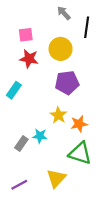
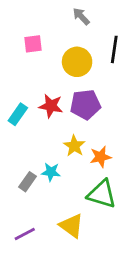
black line: (87, 27) -> (114, 49), moved
red star: (29, 59) -> (51, 106), moved
yellow triangle: (56, 178) -> (72, 226), turned -36

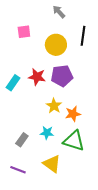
cyan star: (51, 172) -> (47, 133), moved
gray rectangle: (27, 182) -> (22, 140), moved
purple line: (25, 234) -> (18, 170), turned 49

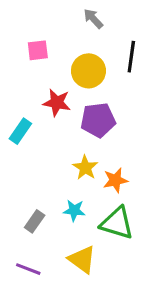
red star: (37, 77) -> (57, 103), moved

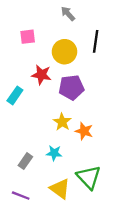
orange star: (115, 180) -> (84, 131), turned 30
green triangle: (117, 223) -> (89, 177), moved, turned 30

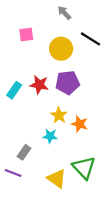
black line: (96, 41) -> (91, 39), turned -66
red star: (41, 75) -> (39, 85), moved
cyan star: (54, 153) -> (50, 136), moved
purple line: (21, 196) -> (13, 173), moved

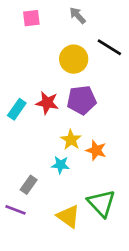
pink square: (26, 35) -> (31, 18), moved

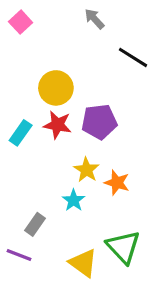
pink square: (31, 18) -> (21, 22), moved, turned -36
yellow circle: (74, 59) -> (56, 88), moved
cyan star: (60, 165) -> (74, 200), turned 30

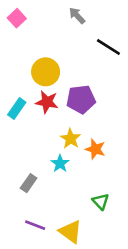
green triangle: (123, 247) -> (101, 201), size x0.6
purple line: (19, 255) -> (35, 225), moved
yellow triangle: (83, 263) -> (70, 232), moved

